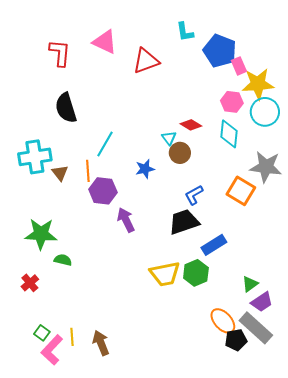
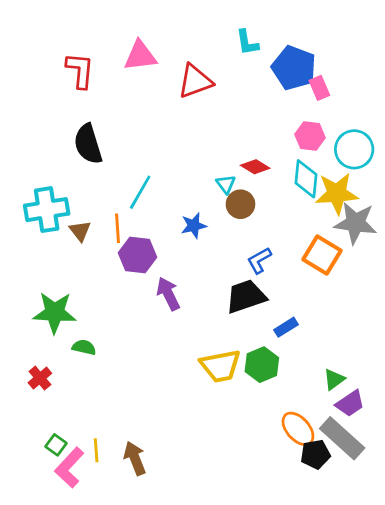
pink triangle: (105, 42) -> (140, 56), turned -32
yellow star: (258, 84) -> (337, 194), moved
blue rectangle: (214, 245) -> (286, 327), size x0.7

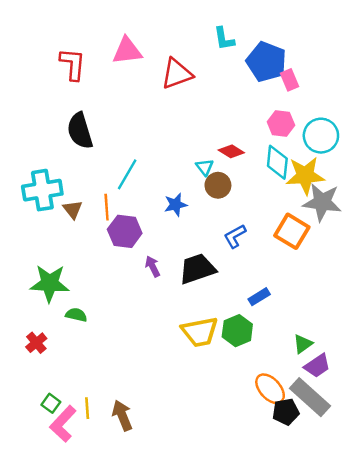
purple arrow: (168, 294) -> (153, 266), size x0.7
black trapezoid: (246, 296) -> (197, 269), moved

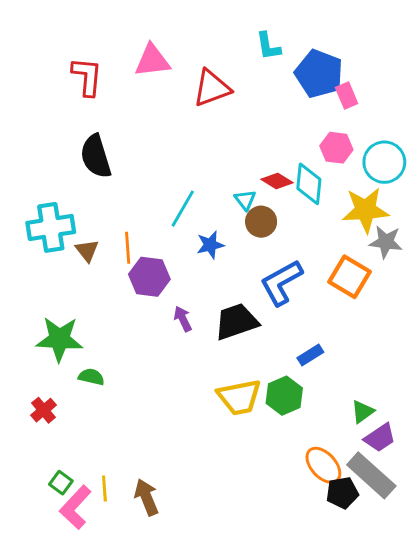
cyan diamond: (277, 162) -> (309, 184), moved
cyan line: (127, 174) -> (183, 209), moved
gray star: (322, 202) -> (386, 242), size x0.7
blue L-shape: (235, 236) -> (281, 283), size x1.6

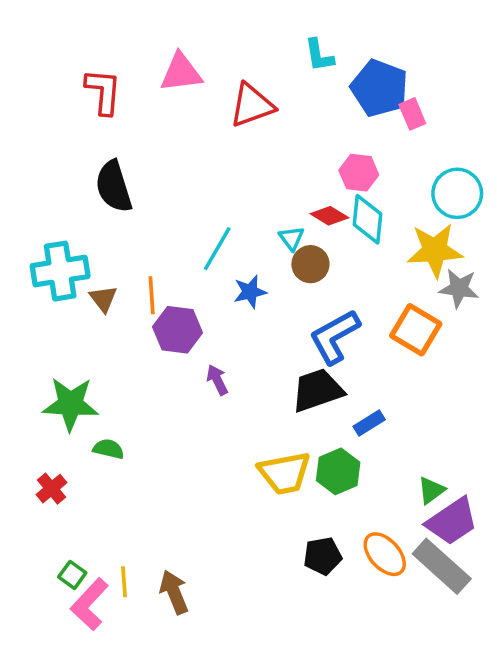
pink hexagon: (336, 148) -> (359, 173), moved
black trapezoid: (236, 322) -> (317, 390), moved
purple trapezoid: (380, 438) -> (452, 521), size x1.4
black pentagon: (342, 493) -> (323, 556), moved

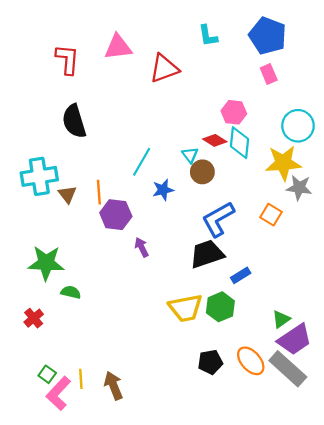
blue pentagon: (380, 88) -> (268, 36), moved
orange square: (416, 330) -> (271, 215), size x0.7

